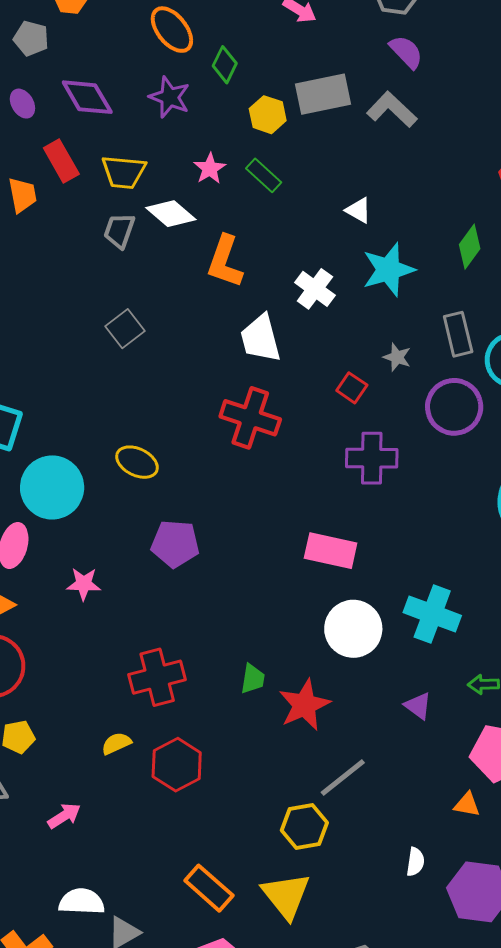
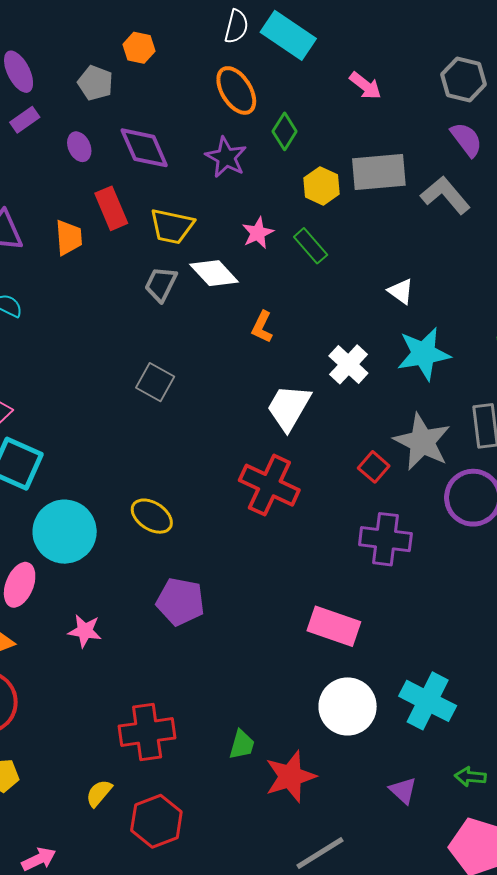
orange L-shape: (225, 262) -> (262, 327), size x0.6
gray square: (125, 329) -> (155, 382), turned -30
white trapezoid: (261, 338) -> (289, 407), turned 38
gray star: (397, 357) -> (422, 442), size x2.0
yellow semicircle: (116, 743) -> (99, 793), turned -32

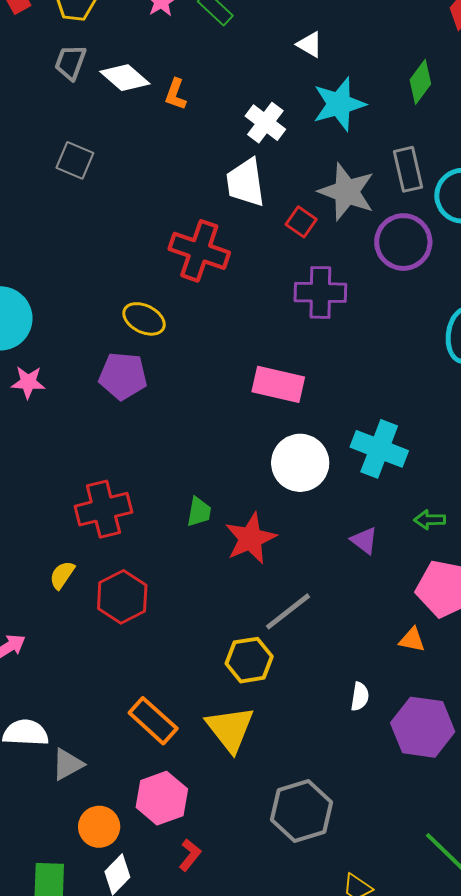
white diamond: (214, 273) -> (125, 78), moved
white trapezoid: (289, 407) -> (246, 183), moved, turned -32
yellow ellipse: (152, 516) -> (144, 319), moved
pink star: (85, 631) -> (28, 382), moved

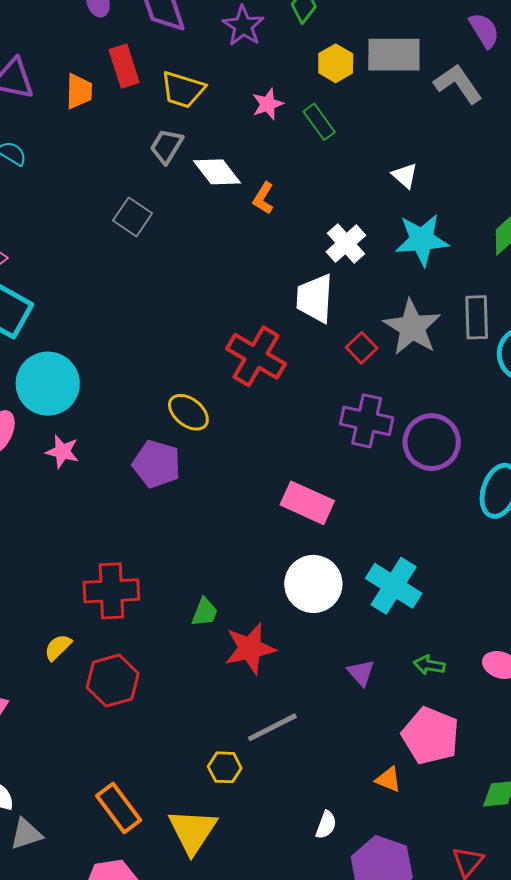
gray square: (75, 160) -> (133, 217), moved
purple circle: (403, 242) -> (432, 442), moved
yellow hexagon: (249, 660) -> (225, 767), size x0.7

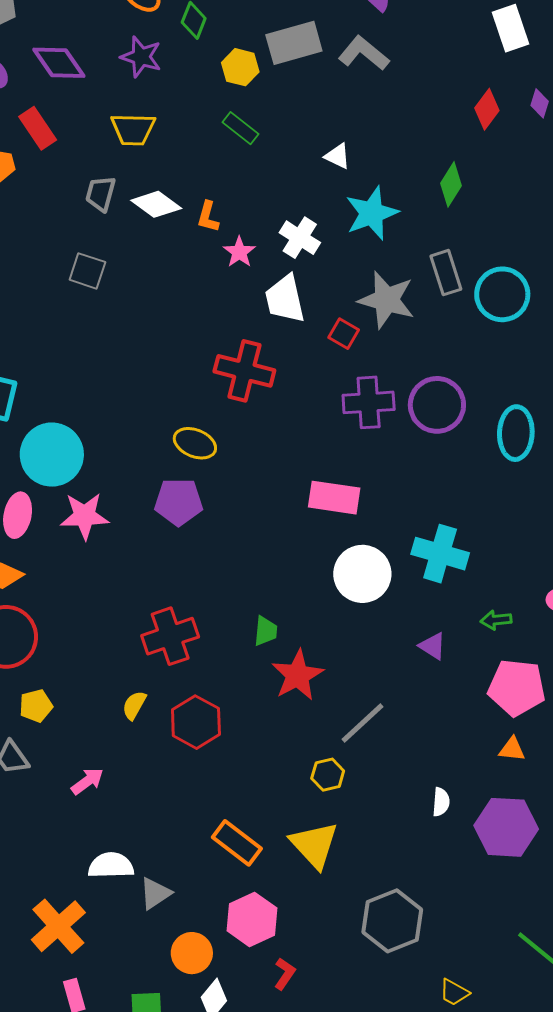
yellow trapezoid: (183, 90) -> (133, 129), moved
pink star: (268, 104) -> (239, 252), moved
pink star: (62, 452) -> (85, 516), size x1.4
red star: (250, 648) -> (298, 675), moved
orange triangle: (388, 779) -> (512, 749), moved

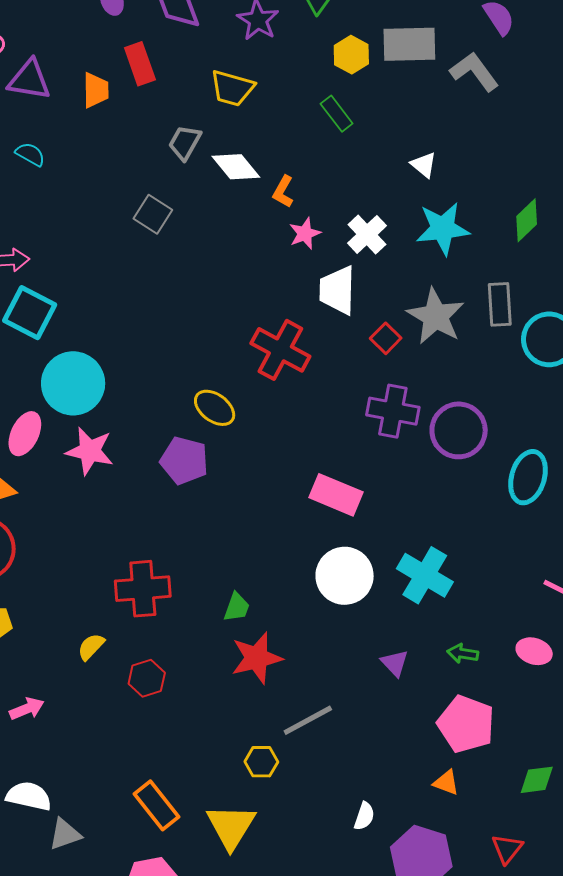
red hexagon: (196, 722) -> (147, 678), size x0.7

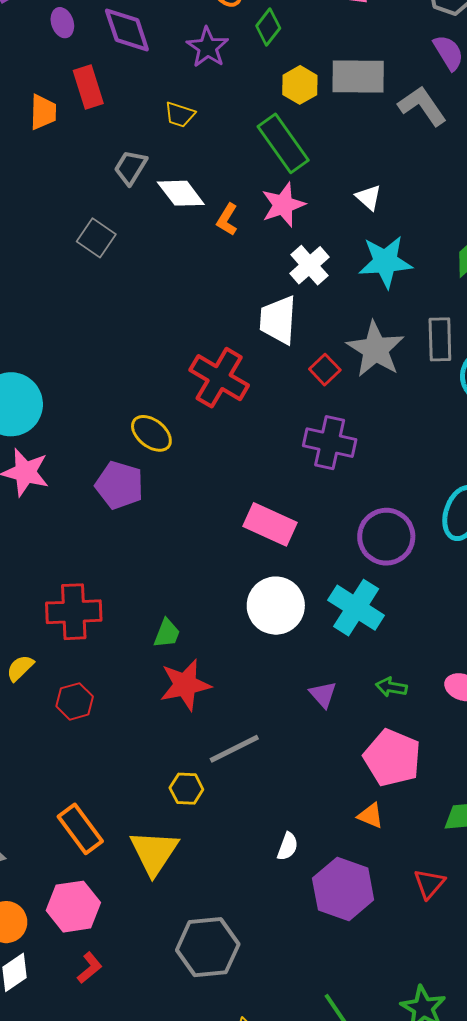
yellow trapezoid: (232, 88) -> (180, 115), size x0.7
green rectangle: (337, 114) -> (283, 143), size x1.6
pink star: (305, 233) -> (283, 205), moved, size x1.4
purple circle: (459, 430) -> (386, 537), moved

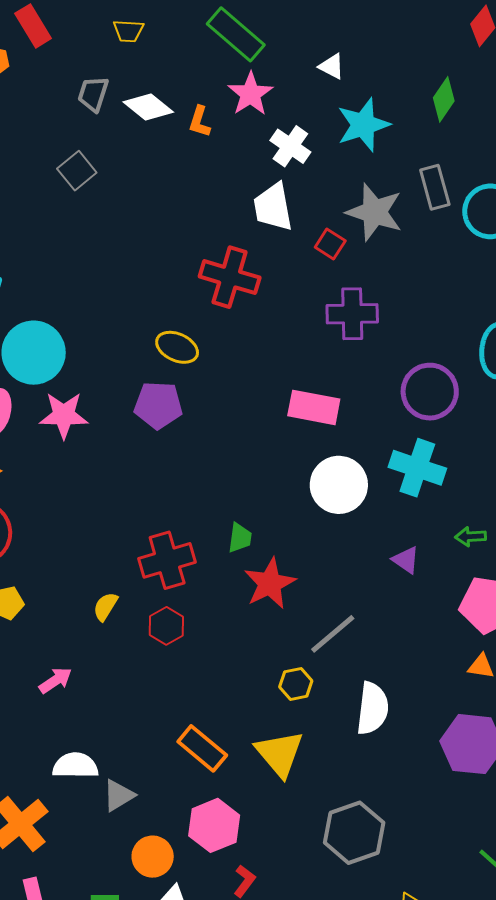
gray square: (96, 238) -> (77, 171), turned 30
red cross: (74, 612) -> (167, 560), moved
white semicircle: (288, 846) -> (373, 708), moved, size x1.8

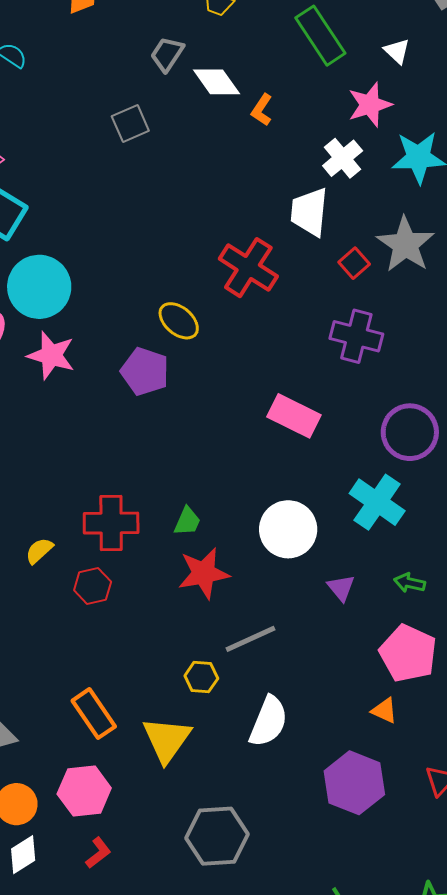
white triangle: (332, 66) -> (397, 51), moved
pink star: (250, 94) -> (370, 105), moved
white circle: (339, 485) -> (288, 529), moved

